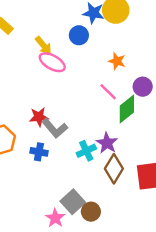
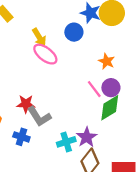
purple circle: (143, 87) -> (111, 88), moved

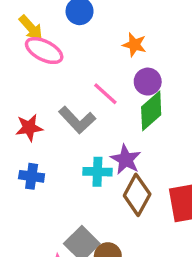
pink line: (94, 89) -> (105, 94), moved
gray L-shape: (39, 117) -> (77, 120), moved
cyan cross: (66, 142) -> (97, 172), turned 30

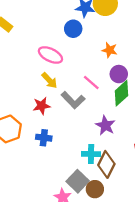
yellow arrow: (31, 28) -> (49, 80), moved
cyan cross: (97, 172) -> (91, 154), moved
brown diamond: (137, 195) -> (106, 164), moved

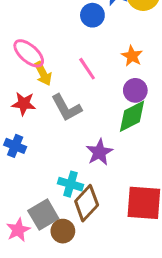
pink ellipse: (50, 55) -> (29, 53), moved
pink line: (91, 83) -> (87, 69), moved

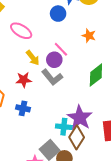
pink ellipse: (29, 53) -> (21, 31), moved
purple circle: (135, 90) -> (54, 60), moved
purple star: (99, 152) -> (80, 118), moved, size x1.4

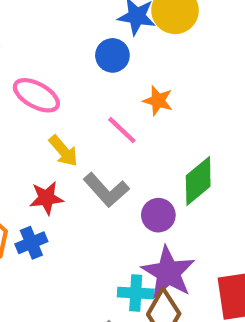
orange star: (89, 36) -> (158, 101), moved
purple circle: (54, 60) -> (158, 215), moved
blue cross: (23, 108) -> (31, 243), moved, turned -32

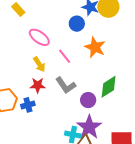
orange star: (158, 101) -> (95, 47), size x1.5
pink line: (122, 130) -> (65, 56), moved
yellow arrow: (63, 151) -> (39, 64), moved

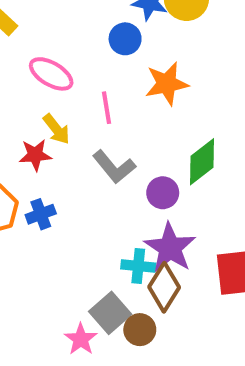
orange star: (95, 47) -> (167, 84), turned -30
pink line: (65, 56) -> (106, 108), turned 35
red star: (38, 85) -> (35, 155), moved

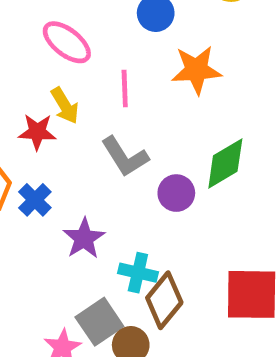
blue cross: (41, 214) -> (35, 200), turned -32
purple star: (170, 248) -> (84, 238), moved, size x0.7

